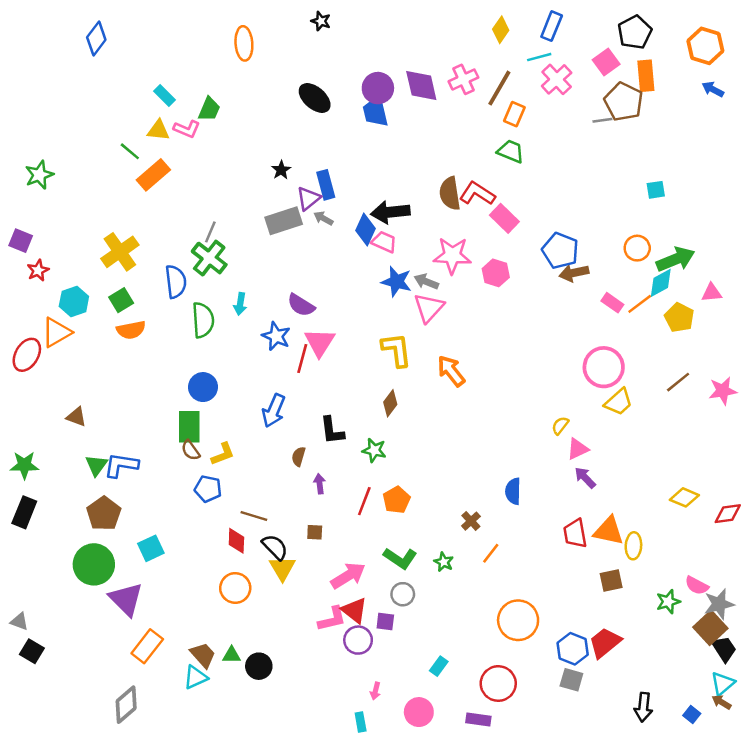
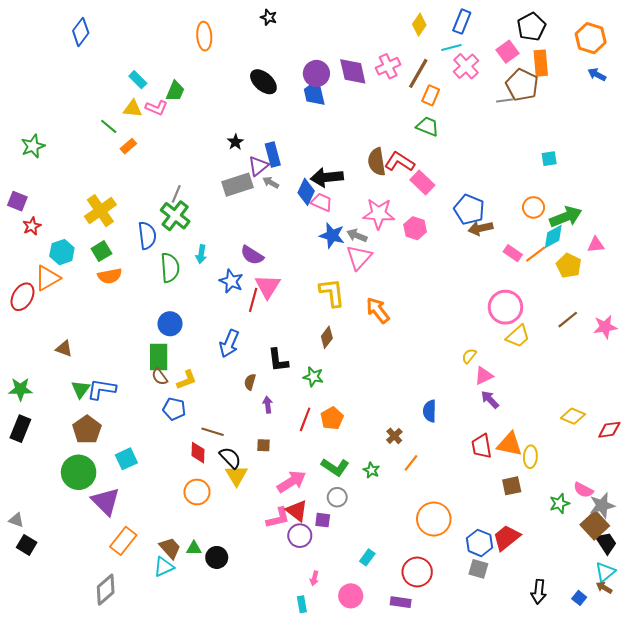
orange rectangle: (153, 175) -> (128, 146), size x0.6

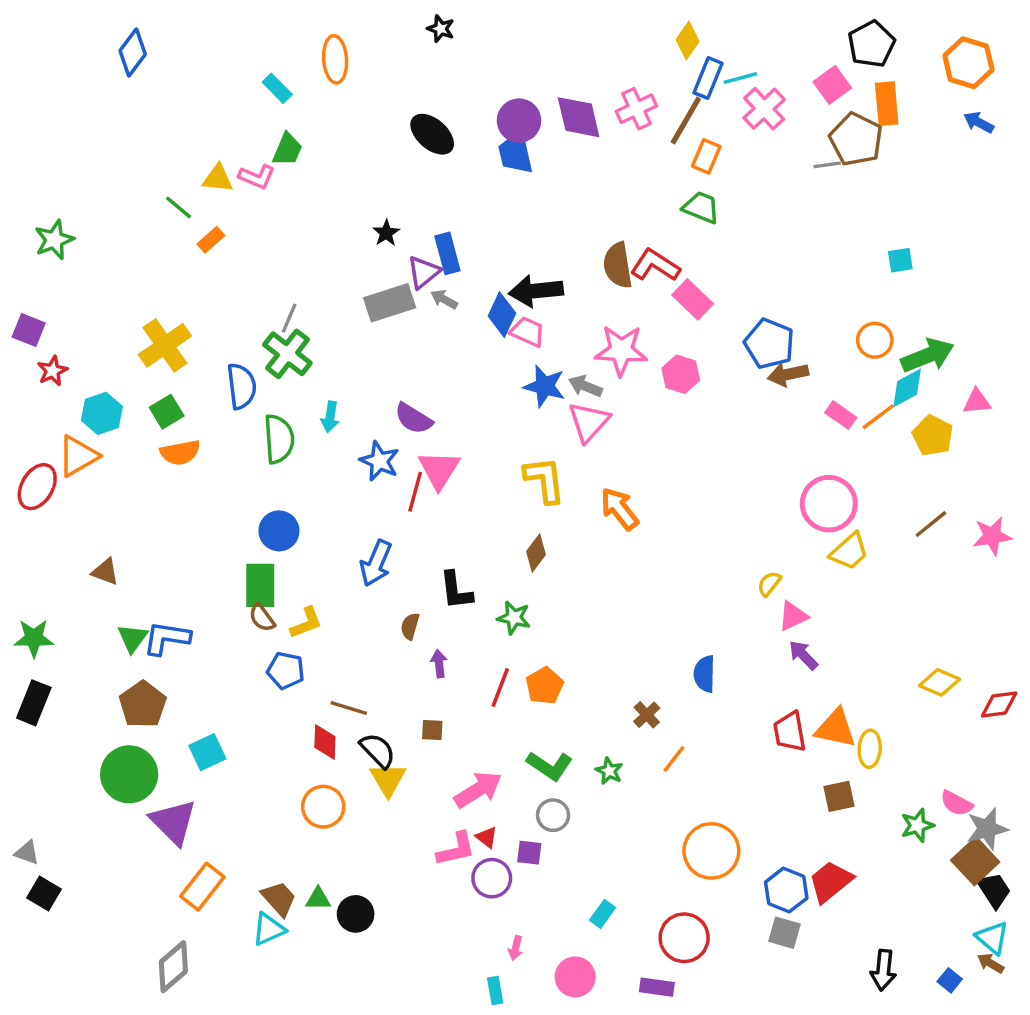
blue rectangle: (462, 22) -> (708, 78), moved
cyan rectangle: (138, 80) -> (277, 88), moved
red triangle: (297, 511) -> (487, 837), size x0.6
cyan triangle: (605, 572) -> (992, 938), turned -40

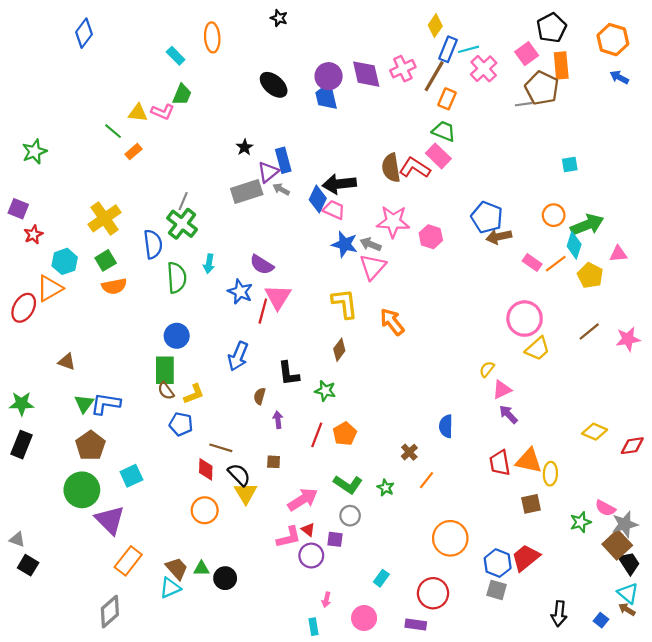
pink rectangle: (693, 299) -> (438, 156), moved
cyan diamond: (907, 388) -> (574, 245), turned -44

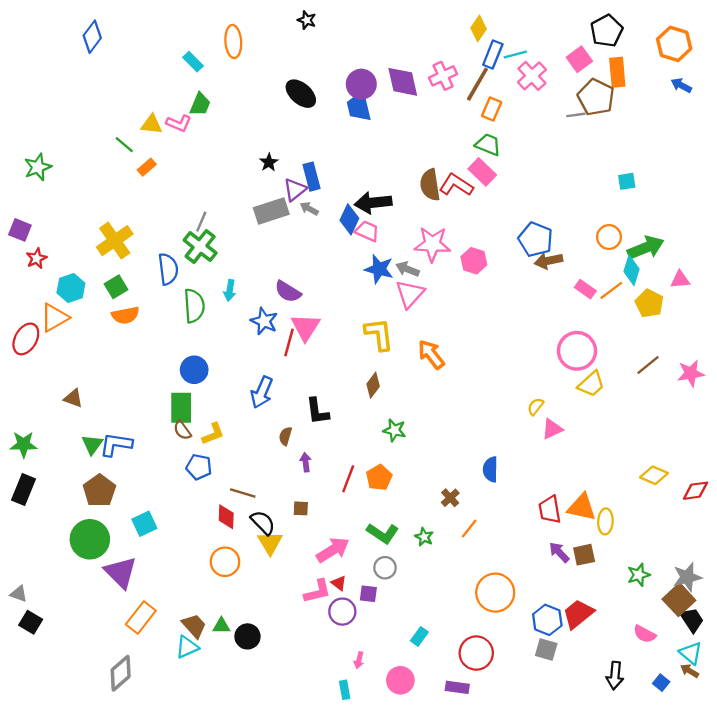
green star: (325, 391) -> (394, 430), moved
purple arrow: (508, 414) -> (559, 552), moved
pink semicircle: (605, 508) -> (645, 634), moved

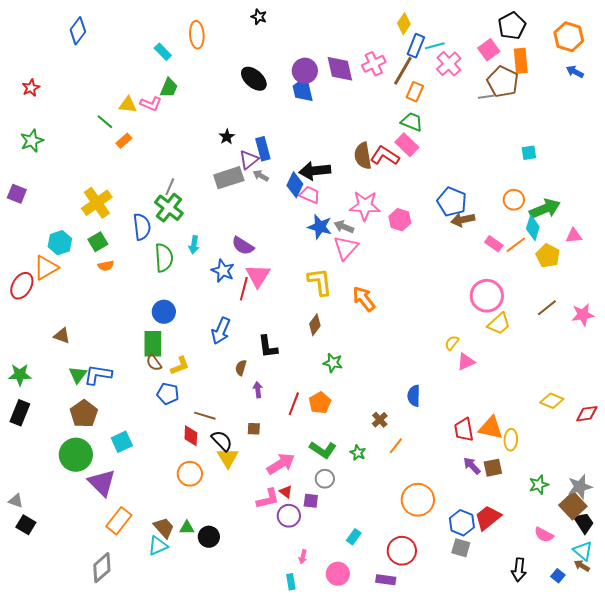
red star: (37, 258) -> (31, 88), moved
orange semicircle: (125, 315) -> (106, 266), size x0.7

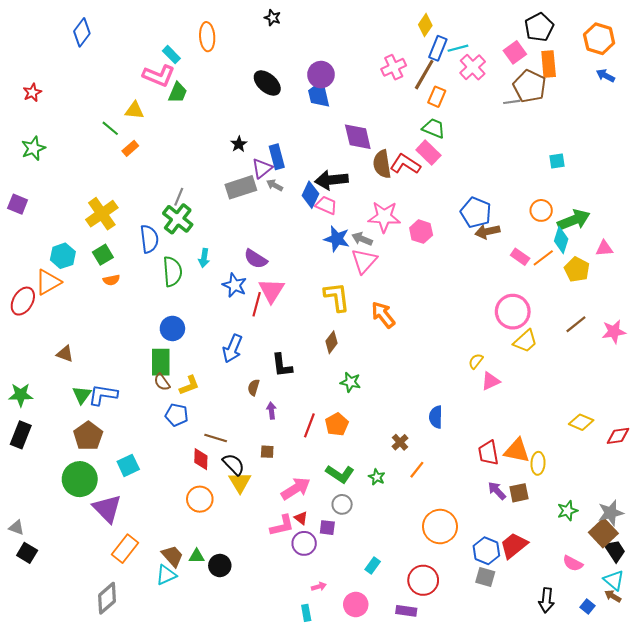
purple diamond: (340, 69) -> (358, 137), moved
pink L-shape: (151, 104) -> (159, 76), moved, size x1.4
pink arrow: (303, 557) -> (319, 587), turned -120

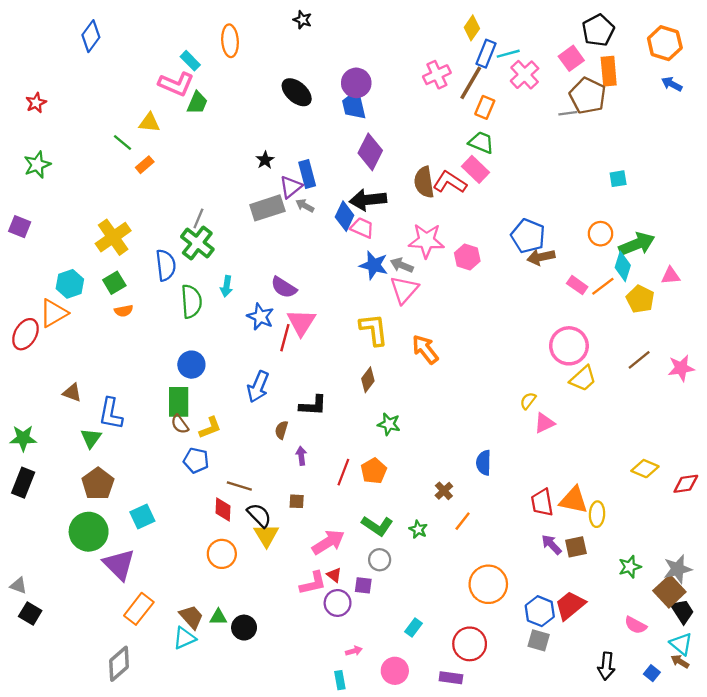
purple diamond: (358, 137) -> (370, 152), moved, turned 40
black L-shape: (282, 365) -> (313, 405), turned -80
blue L-shape: (103, 395) -> (111, 414), moved, turned -88

